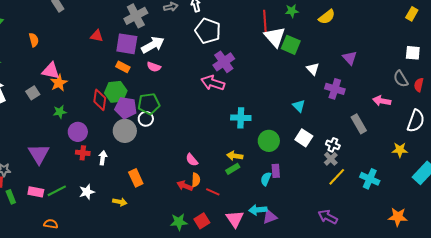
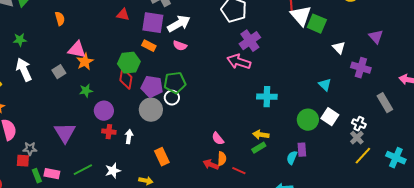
green hexagon: (116, 92) -> (129, 63), moved
green circle: (269, 141) -> (308, 120), moved
pink rectangle: (36, 192) -> (52, 174), moved

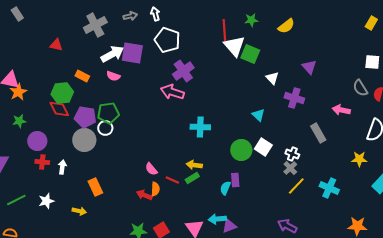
purple square: (153, 23) -> (132, 53), moved
red diamond: (126, 79) -> (59, 109), turned -35
red line: (239, 171) -> (172, 180), moved

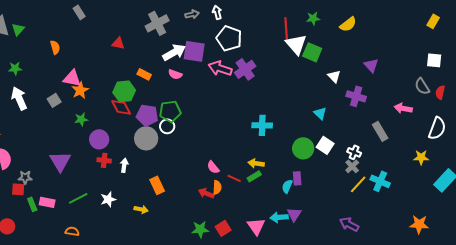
pink arrow: (172, 92) -> (220, 68), moved
cyan cross: (329, 188) -> (380, 181), moved
purple triangle: (229, 226) -> (294, 214), moved, turned -35

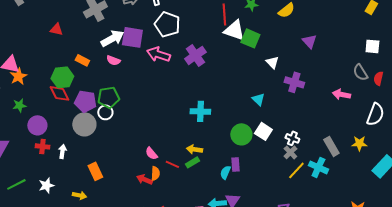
white triangle: (296, 44) -> (234, 30), turned -30
purple triangle: (371, 65) -> (309, 41), moved
purple cross: (245, 69) -> (195, 55), moved
gray rectangle: (380, 131) -> (331, 146), moved

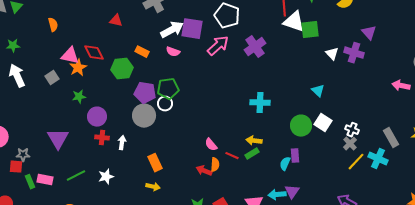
green square: (250, 38) -> (310, 30), turned -30
pink arrow: (158, 54) -> (218, 46), turned 120
purple cross: (294, 82) -> (354, 53), moved
red diamond: (59, 93) -> (94, 53), moved
yellow arrow: (79, 195) -> (153, 187), moved

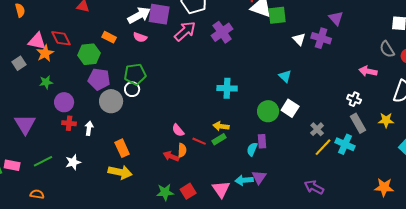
purple pentagon: (145, 93) -> (99, 79), moved
white cross: (352, 130) -> (354, 99), moved
yellow arrow: (153, 187) -> (120, 172), size x1.6

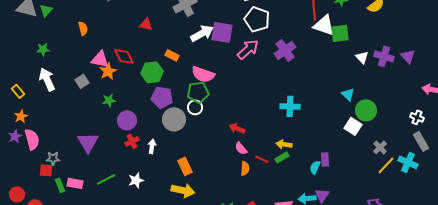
purple triangle: (336, 18) -> (408, 56), moved
pink semicircle: (140, 37) -> (203, 74), moved, size x1.6
green circle: (268, 111) -> (366, 110), moved
red cross: (69, 123) -> (132, 141), turned -32
red arrow: (171, 156) -> (237, 128), moved

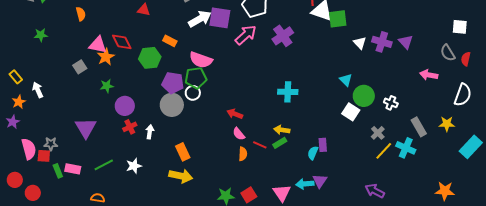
white arrow: (47, 79) -> (38, 90), moved, size x0.7
purple pentagon: (162, 97) -> (173, 83), moved
white cross: (417, 117) -> (391, 103), moved
pink semicircle: (32, 139) -> (29, 149), moved

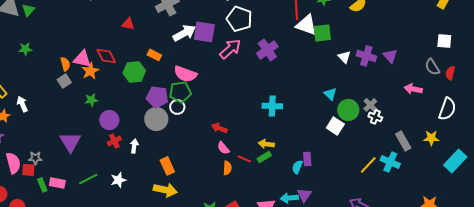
orange semicircle: (81, 14) -> (65, 64), moved
gray cross: (378, 133) -> (370, 105), moved

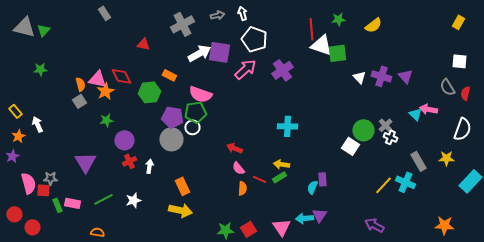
cyan triangle: (330, 94) -> (415, 114), moved

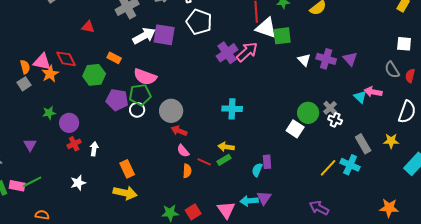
pink arrow: (245, 69) -> (247, 52), moved
green star: (106, 120) -> (49, 113), moved
gray circle: (171, 139) -> (171, 111), moved
purple triangle: (85, 162) -> (30, 145), size x0.6
green line: (103, 199) -> (32, 182), moved

